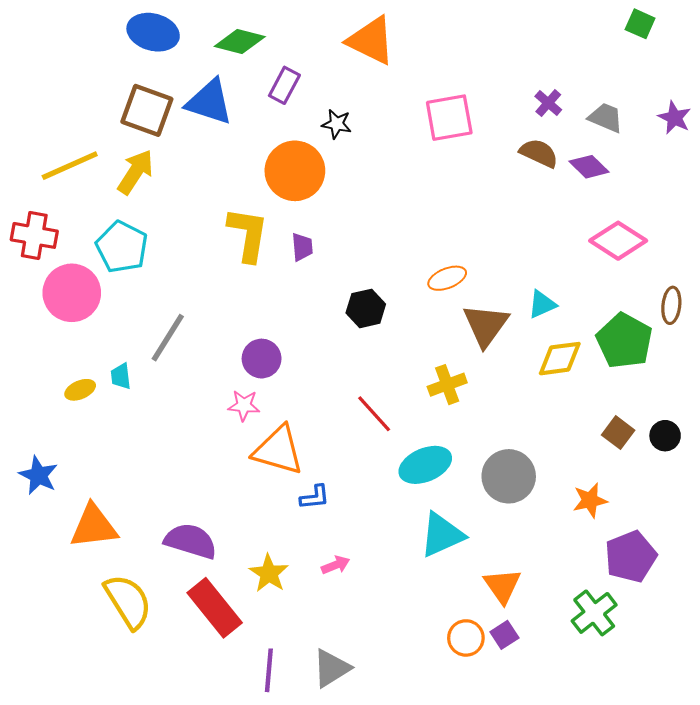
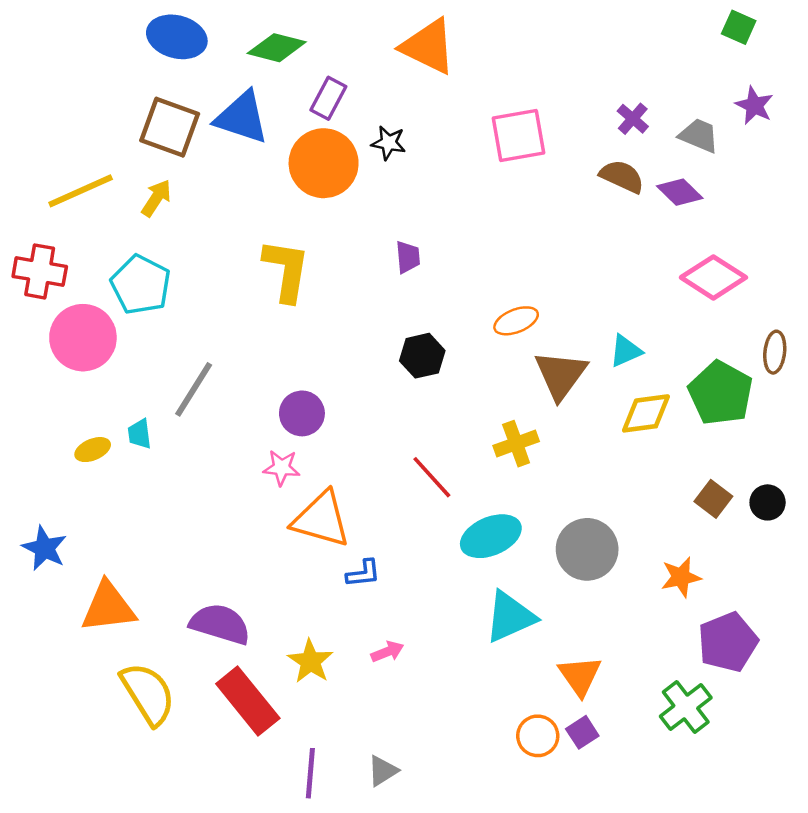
purple star: (674, 118) -> (754, 105), moved
orange circle: (295, 171) -> (324, 163), moved
yellow arrow: (135, 172) -> (156, 198), size x0.7
purple trapezoid: (302, 247) -> (408, 257), moved
gray triangle: (331, 668) -> (383, 771), size x0.7

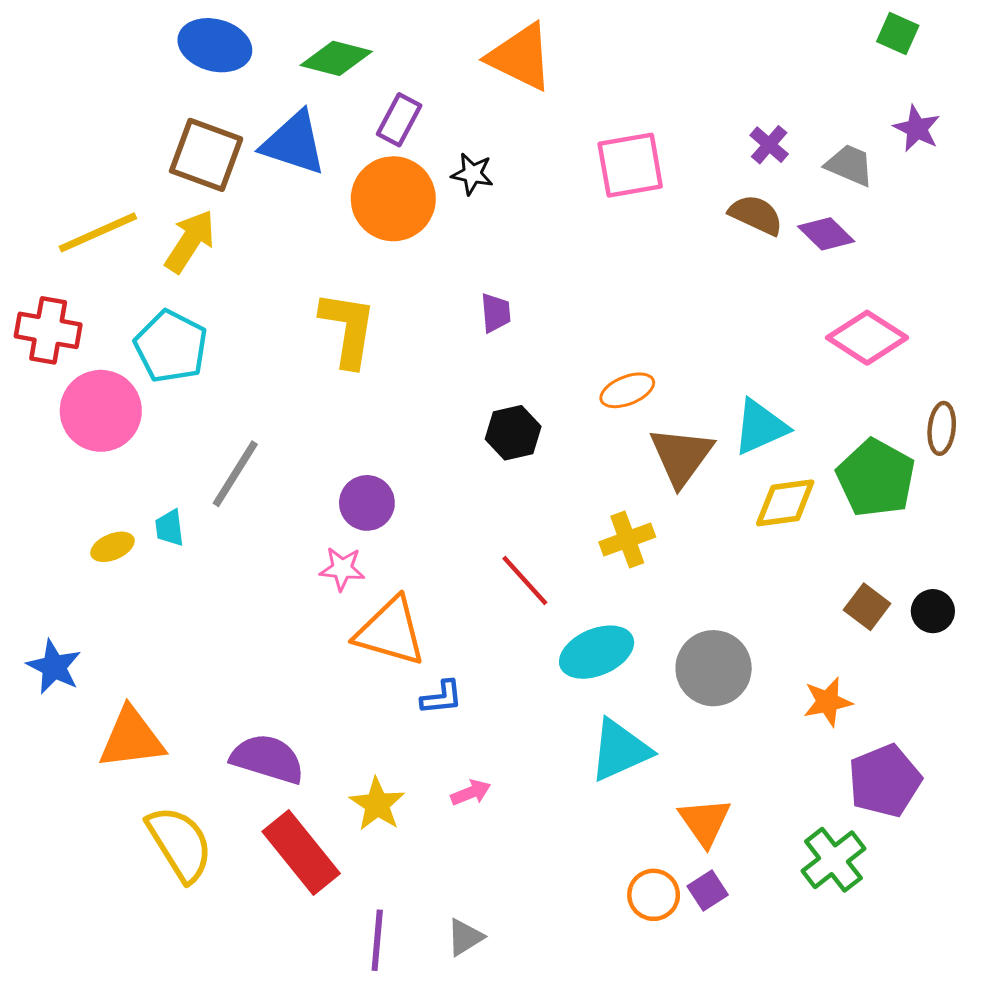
yellow arrow: (156, 198) -> (190, 241), size x1.4
cyan triangle: (626, 351) -> (760, 427), size x1.4

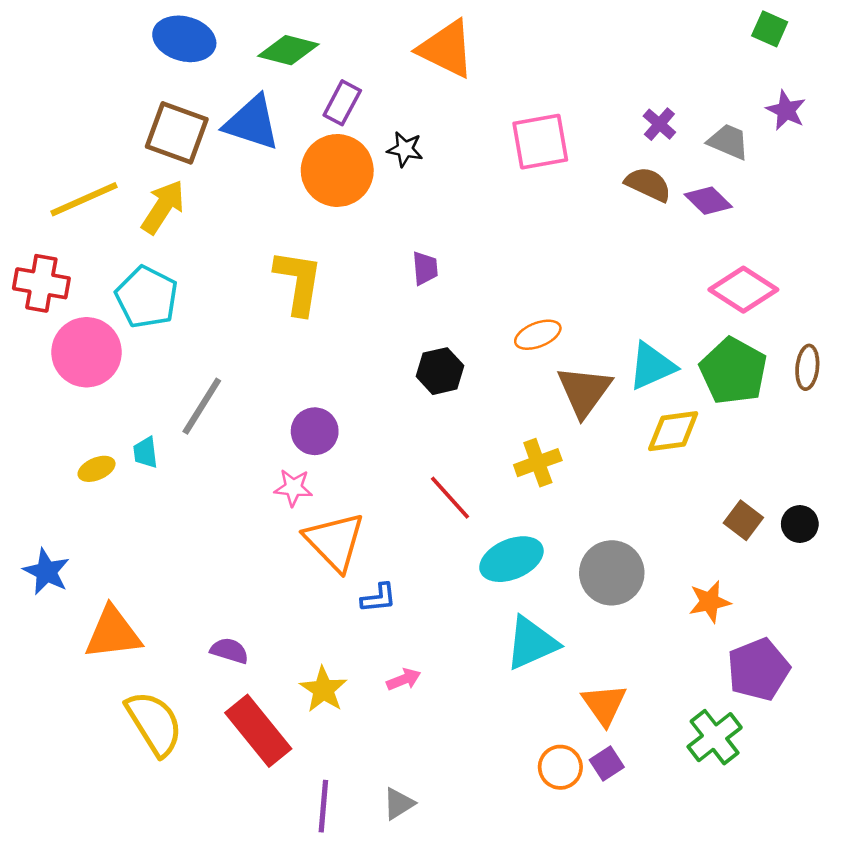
green pentagon: (876, 478) -> (733, 371), moved
orange triangle: (390, 632) -> (335, 542), turned 30
purple semicircle: (268, 759) -> (229, 651), size x0.6

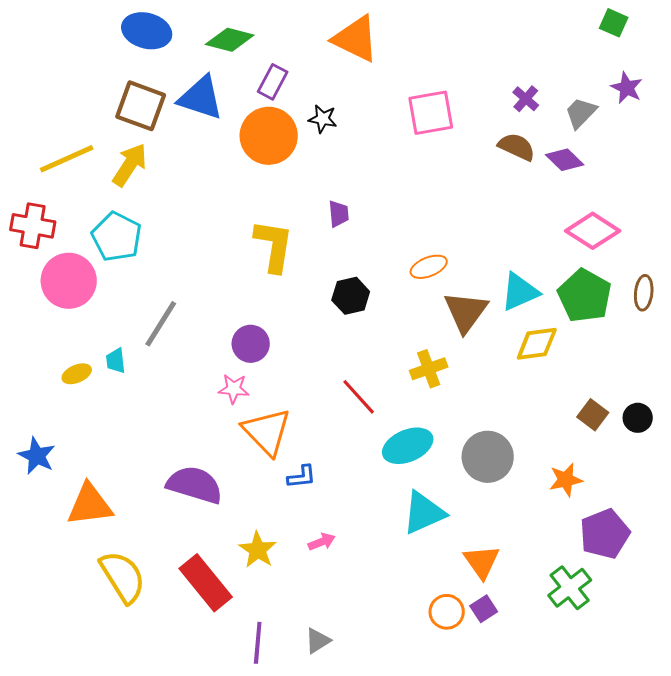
gray trapezoid: (728, 142) -> (581, 113), turned -69
yellow L-shape: (298, 282) -> (274, 246), moved
purple semicircle: (229, 651) -> (195, 485), moved, size x1.8

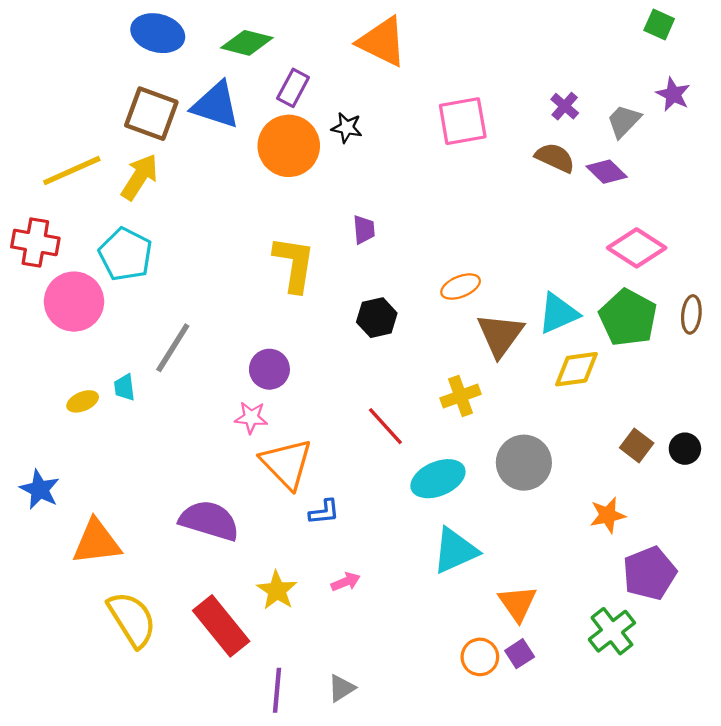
gray circle: (488, 457) -> (524, 463), moved

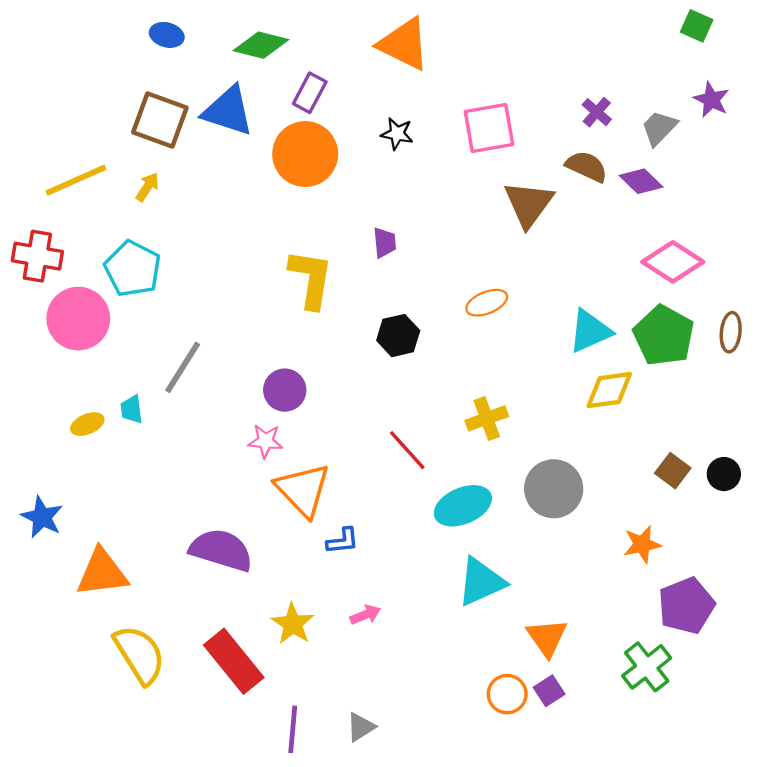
blue ellipse: (158, 33) -> (167, 35), size x0.6
black star: (347, 128) -> (397, 134), moved
yellow arrow: (140, 177) -> (147, 187), size x0.6
brown triangle: (500, 335) -> (529, 204), moved

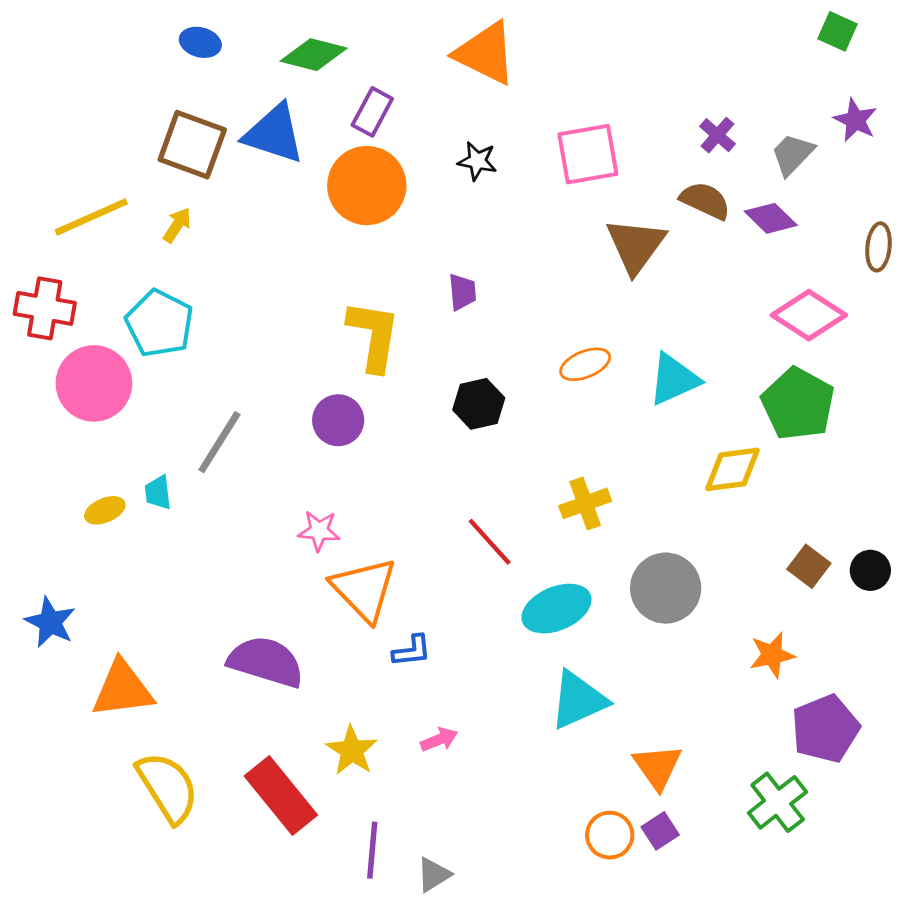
cyan triangle: (590, 331) -> (674, 379), moved
brown ellipse: (731, 332) -> (878, 247), moved
purple circle: (285, 390) -> (338, 420), moved
purple line: (293, 729) -> (372, 850), moved

